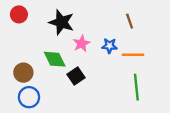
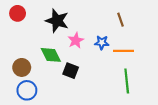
black square: (76, 76) -> (71, 71), turned -35

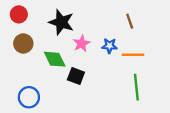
brown circle: (22, 67) -> (23, 43), moved

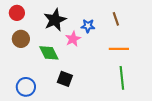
black star: (61, 22) -> (55, 20), turned 30
blue star: (110, 46) -> (88, 26), moved
black square: (76, 76) -> (65, 79), moved

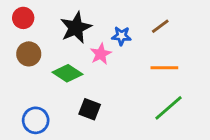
brown line: (116, 19) -> (160, 26), turned 72
green diamond: (49, 53) -> (67, 73), turned -30
green line: (122, 78) -> (169, 108), turned 55

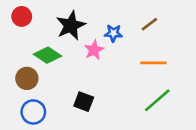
brown circle: (29, 54) -> (27, 78), moved
green diamond: (67, 73) -> (48, 55), moved

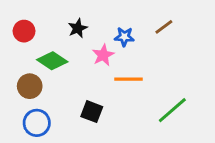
red circle: (22, 16) -> (24, 31), moved
black star: (71, 25) -> (78, 28), size x0.6
orange line: (153, 63) -> (129, 79), moved

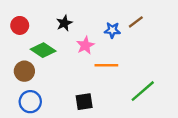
blue star: (124, 37) -> (112, 30), moved
black square: (92, 112) -> (84, 102), moved, turned -30

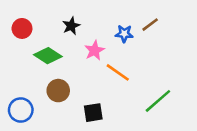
orange line: (106, 65) -> (118, 72), turned 35
brown circle: (24, 71) -> (58, 91), moved
blue circle: (30, 102) -> (21, 110), moved

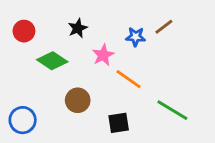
brown circle: (58, 91) -> (78, 100), moved
green line: (158, 101) -> (172, 110), turned 72
black square: (93, 113) -> (119, 123), moved

